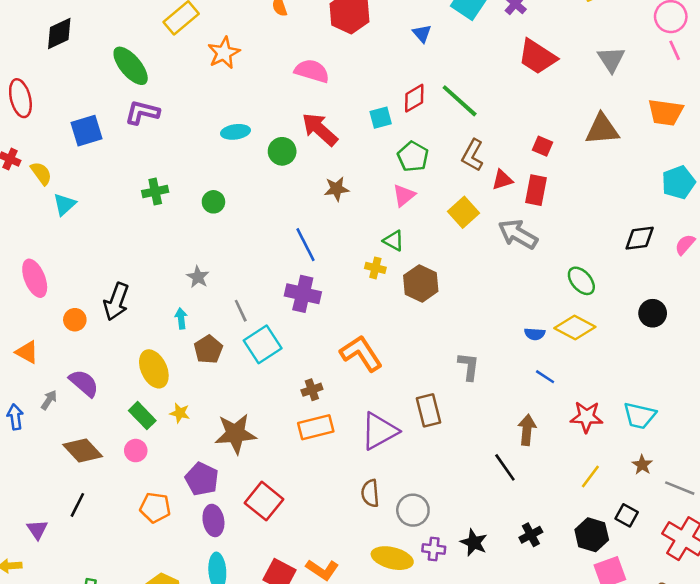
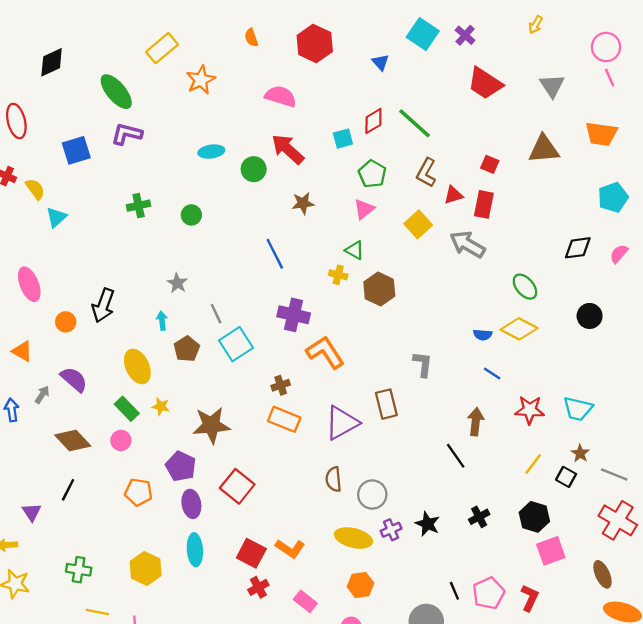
purple cross: (303, 294) -> (294, 315), moved
orange rectangle: (316, 427) -> (284, 419), turned 36
black square: (627, 515) -> (566, 477), moved
purple cross: (434, 549) -> (391, 530), turned -30

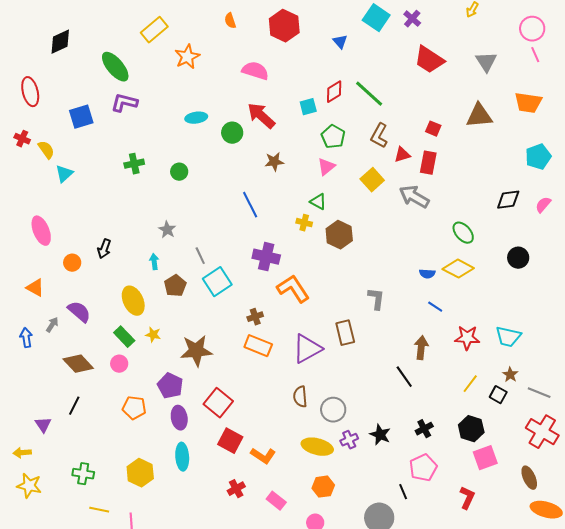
black arrow: (103, 305) -> (104, 249), size x0.7
red square: (251, 553) -> (230, 441), moved
pink pentagon: (489, 593) -> (423, 468), moved

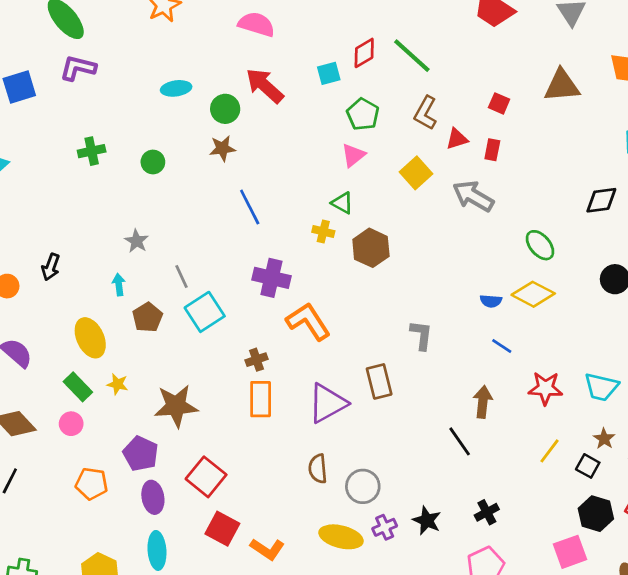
brown star: (274, 162) -> (222, 148), moved
red rectangle: (428, 163) -> (492, 150), size x0.7
orange rectangle: (258, 346) -> (261, 399), turned 68
black hexagon: (471, 429) -> (596, 514), moved

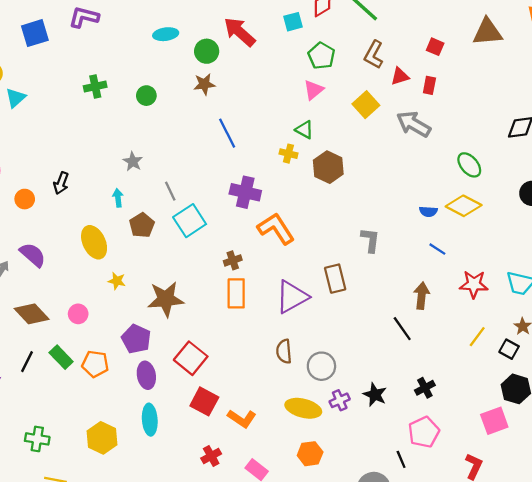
green rectangle: (78, 387) -> (61, 357), moved

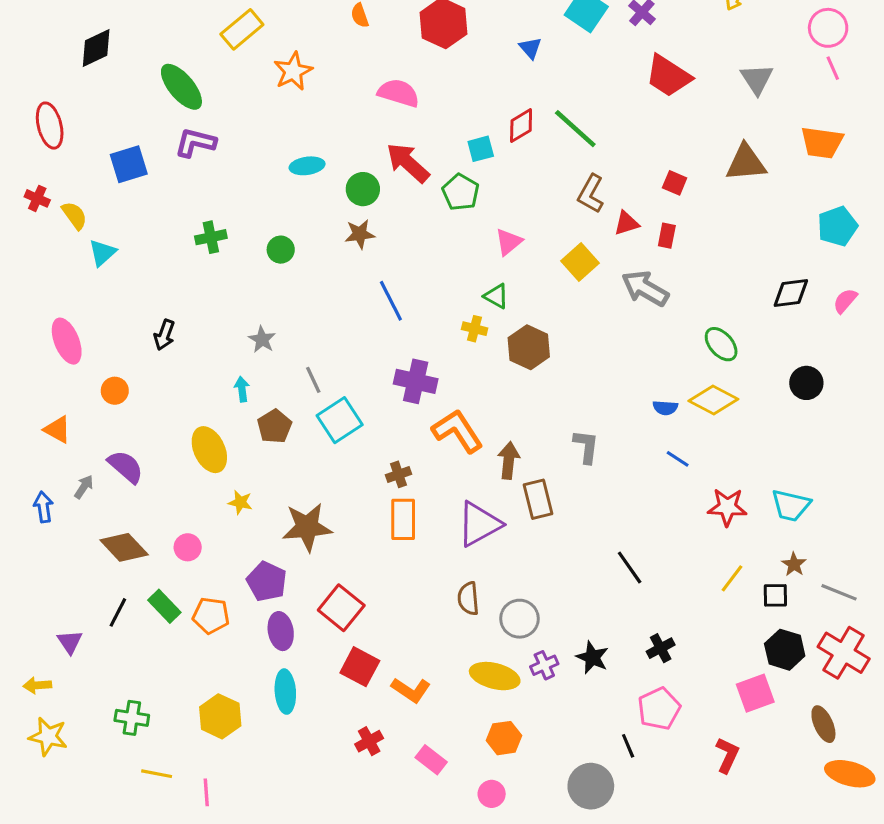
green pentagon: (321, 56) -> (461, 192), moved
black arrow: (61, 183) -> (164, 335), moved
brown arrow: (422, 296) -> (509, 460), moved
black square: (509, 349) -> (775, 595), turned -30

